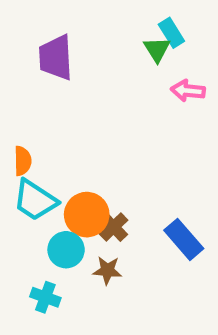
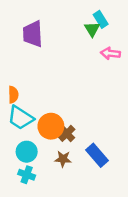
blue rectangle: (184, 239) -> (97, 155), moved
cyan circle: (66, 250) -> (27, 152), moved

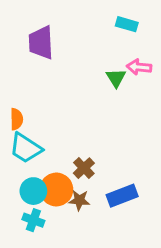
cyan rectangle: (101, 19) -> (127, 24), turned -42
green triangle: (92, 29) -> (116, 78), moved
orange circle: (51, 126) -> (56, 189), moved
blue rectangle: (97, 155) -> (122, 196), turned -70

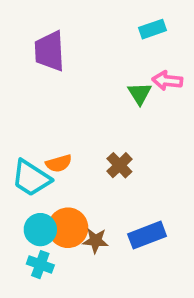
cyan rectangle: (127, 24) -> (153, 29), turned -35
orange semicircle: (17, 119) -> (59, 163), moved, turned 75
brown cross: (84, 168) -> (119, 165), moved

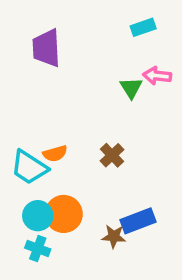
brown star: (96, 241) -> (114, 236), moved

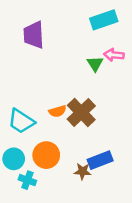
cyan rectangle: (143, 27) -> (104, 20), size x1.5
orange semicircle: (55, 153) -> (57, 111), moved
brown cross: (112, 155) -> (81, 113), size x1.6
cyan circle: (38, 216) -> (14, 159), moved

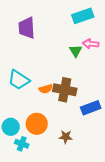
brown cross: (81, 113) -> (65, 90), turned -35
cyan trapezoid: (21, 121) -> (19, 80), moved
blue rectangle: (100, 160) -> (91, 108), moved

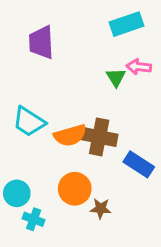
orange semicircle: (46, 89) -> (70, 135), size x1.5
blue rectangle: (91, 108) -> (139, 164), turned 54
orange circle: (37, 124) -> (75, 189), moved

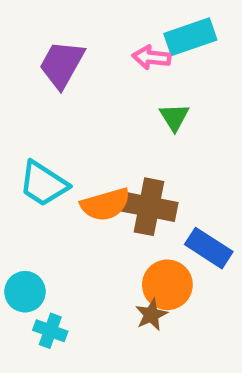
purple trapezoid: (41, 42) -> (62, 64), turned 32
pink arrow: (139, 67) -> (151, 57), moved
orange circle: (75, 189) -> (167, 285), moved
brown star: (101, 209) -> (151, 315), turned -30

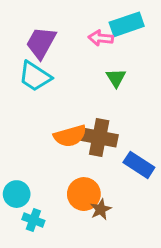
cyan trapezoid: (43, 184) -> (35, 76), moved
orange circle: (167, 285) -> (84, 194), moved

